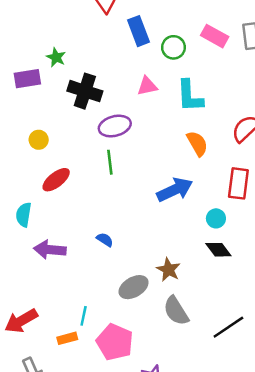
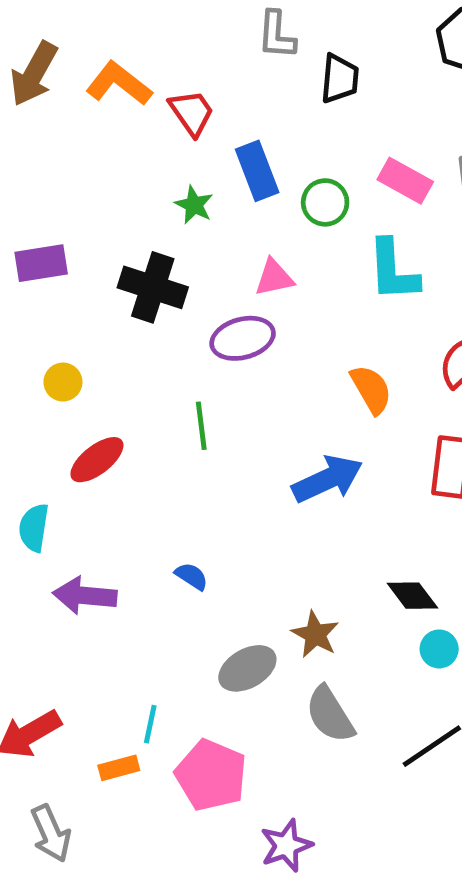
green star: (56, 57) -> (194, 205), moved
cyan L-shape: (190, 96) -> (393, 270), moved
purple ellipse: (115, 126) -> (243, 338), moved
cyan circle: (216, 218) -> (439, 649), moved

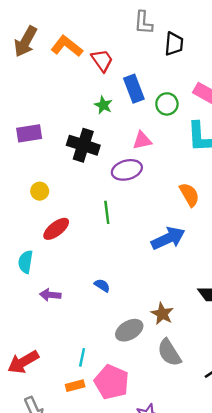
purple arrow: (85, 596) -> (50, 295), size x0.7
orange rectangle: (119, 768) -> (75, 386), moved

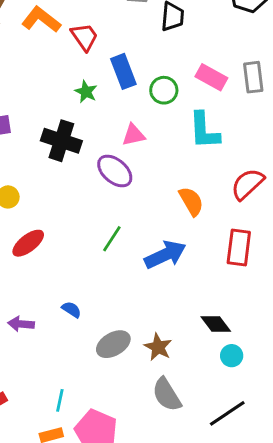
purple ellipse: (127, 170) -> (115, 171), turned 56
green line: (107, 212) -> (112, 239), moved, turned 40
blue semicircle: (102, 285) -> (71, 310), moved
gray ellipse: (129, 330) -> (113, 344), moved

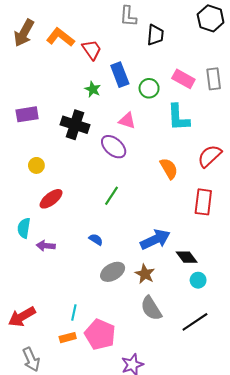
pink triangle: (134, 135) -> (127, 121), turned 30
blue arrow: (165, 255) -> (155, 239), moved
blue semicircle: (71, 310) -> (96, 239), moved
purple arrow: (21, 324) -> (46, 246), moved

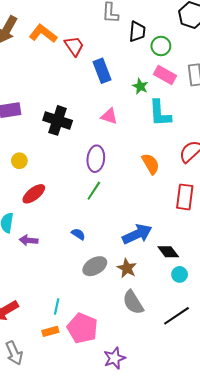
green circle: (149, 88) -> (161, 46), moved
green star: (93, 89) -> (140, 86), moved
purple ellipse: (114, 147) -> (96, 159), moved, turned 55

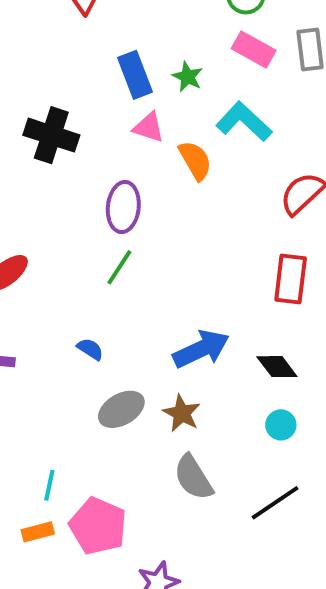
blue rectangle: (102, 71) -> (135, 75), moved
green star: (140, 86) -> (187, 77), moved
cyan L-shape: (160, 113) -> (244, 121), turned 136
orange semicircle: (151, 164) -> (195, 160), moved
black diamond: (168, 252) -> (277, 367), moved

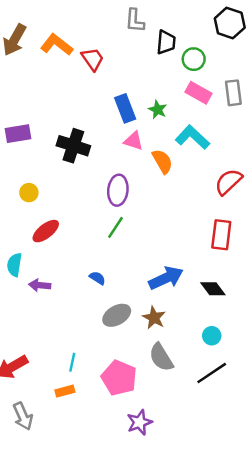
cyan circle: (281, 425) -> (212, 336), moved
pink pentagon: (98, 526) -> (119, 378), moved

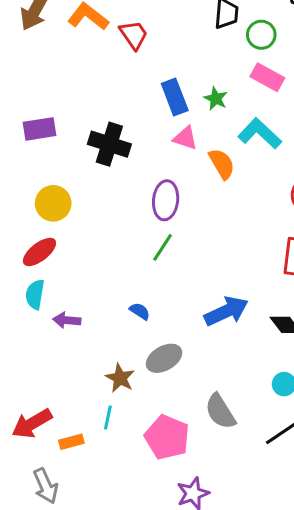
yellow circle: (29, 193) -> (53, 203), size x1.5
red ellipse: (46, 231) -> (40, 252), moved
brown star: (154, 318) -> (120, 378), moved
orange rectangle: (65, 391) -> (71, 442), moved

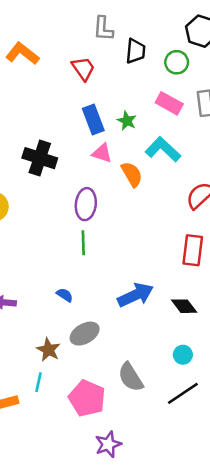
red trapezoid: (134, 35) -> (83, 68), moved
green circle: (261, 35) -> (177, 62), moved
green line: (163, 247) -> (83, 243), turned -35

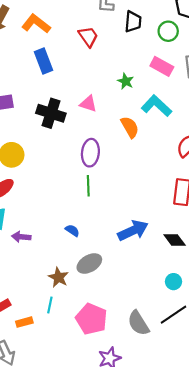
blue rectangle: (93, 119) -> (44, 61), moved
pink triangle: (102, 153) -> (88, 104), moved
gray semicircle: (131, 377) -> (138, 323), moved

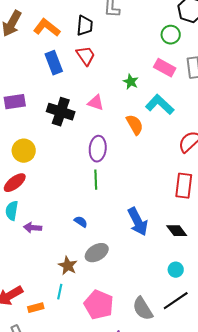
black trapezoid: (133, 22) -> (85, 26), moved
red trapezoid: (88, 37) -> (86, 56), moved
blue arrow: (133, 230) -> (138, 222), turned 88

